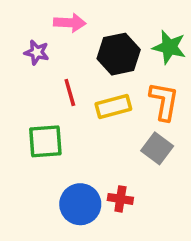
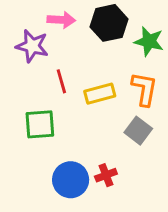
purple star: (37, 52) -> (32, 46), size x1.5
black hexagon: (119, 54) -> (109, 23), moved
red cross: (120, 199) -> (106, 175), turned -30

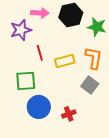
purple star: (32, 46) -> (21, 30), turned -30
blue circle: (71, 180) -> (39, 107), moved

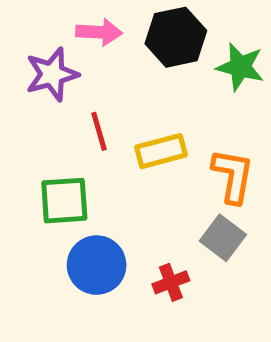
orange L-shape: (94, 58) -> (233, 176), moved
gray square: (90, 85) -> (223, 238), moved

